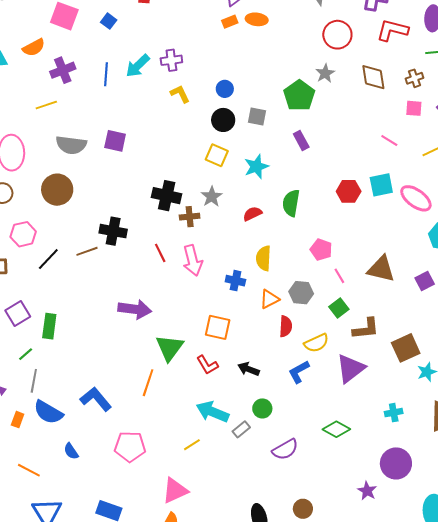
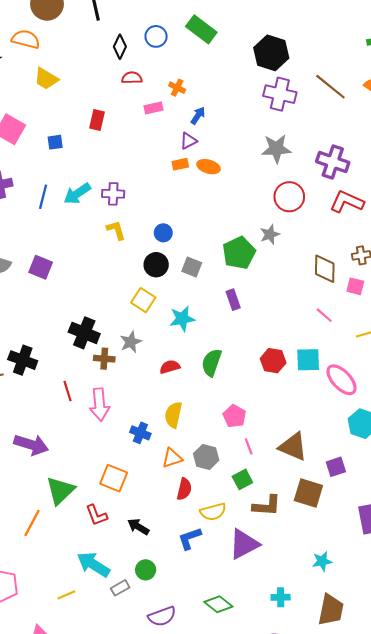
blue square: (109, 21) -> (55, 142), turned 35
brown diamond: (373, 77) -> (325, 269), moved
brown square: (406, 348) -> (308, 493), moved, turned 32

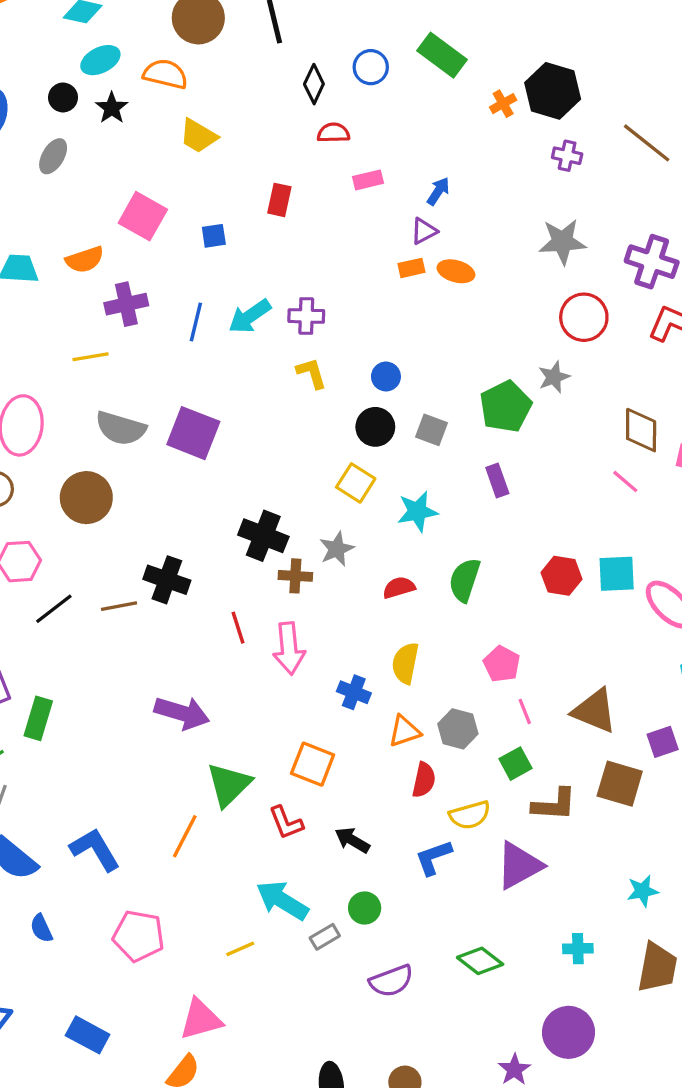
orange cross: (177, 88) -> (503, 104), moved, turned 35
purple cross: (280, 94) -> (567, 156), size x0.6
purple square: (41, 267) -> (193, 433), size x1.4
pink line: (324, 315) -> (625, 482), moved

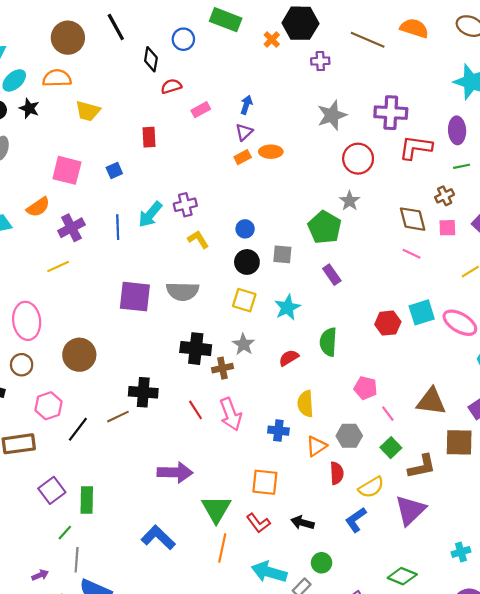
gray semicircle: (121, 428) -> (183, 291), moved
orange line: (185, 836) -> (222, 548), moved
blue L-shape: (95, 849) -> (158, 537), moved

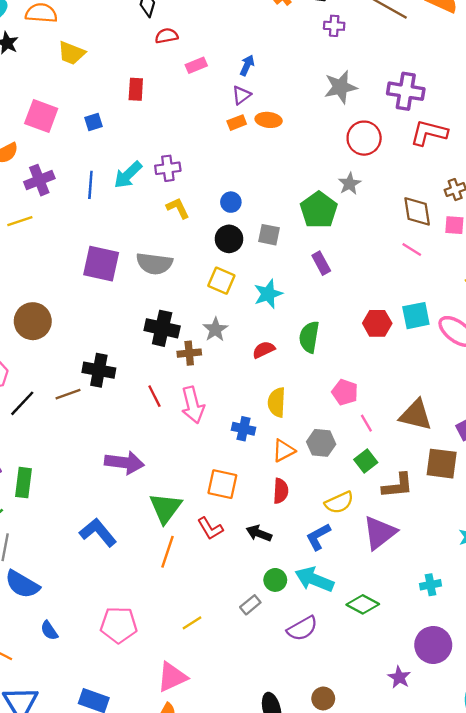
red semicircle: (337, 473) -> (281, 491), moved
cyan arrow: (269, 572) -> (314, 579), moved

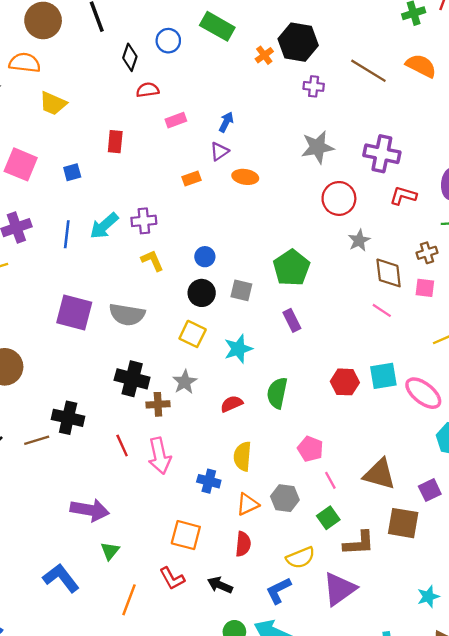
orange rectangle: (237, 123) -> (191, 178), moved
red L-shape: (429, 133) -> (403, 196), size x0.7
gray star: (350, 184) -> (359, 240), moved
green triangle: (165, 508) -> (110, 551), moved, size x0.6

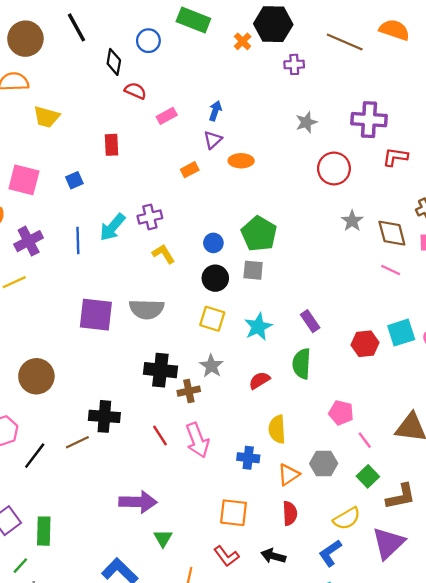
red semicircle: (148, 90) -> (135, 91), turned 40
gray star: (318, 147) -> (306, 122), size x0.7
gray star: (359, 240) -> (352, 221), moved
green pentagon: (291, 268) -> (259, 234), moved
purple rectangle: (292, 320) -> (310, 321), moved

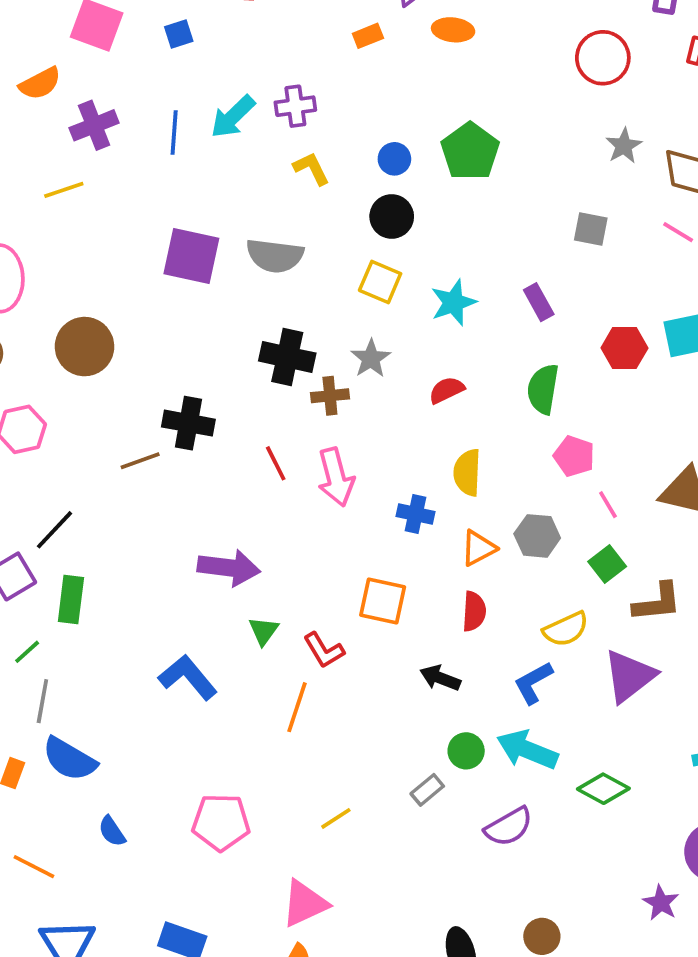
gray square: (253, 270) -> (591, 229), moved
green semicircle: (302, 364) -> (543, 389), moved
black line: (35, 456) -> (55, 530), moved
red L-shape: (226, 556) -> (324, 650), moved

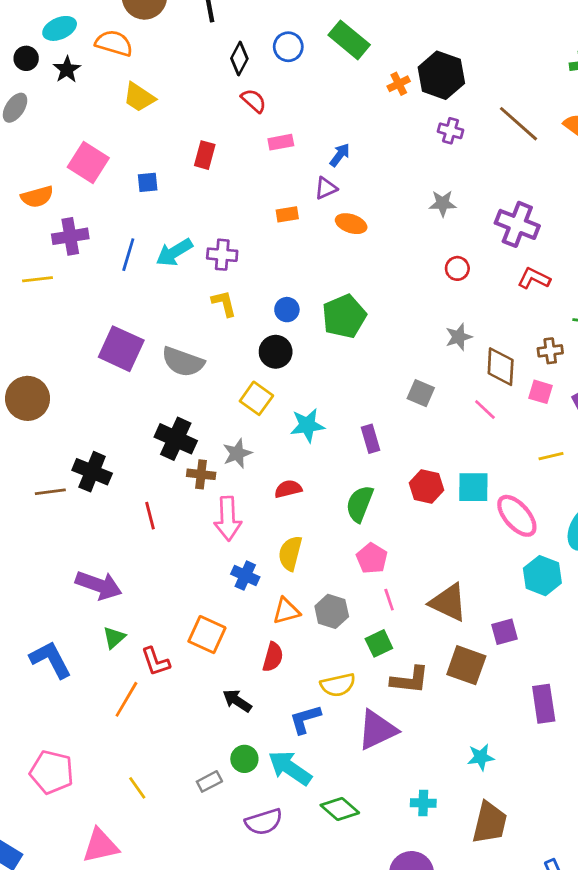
red circle: (603, 58) -> (457, 268), size x0.6
pink arrow: (336, 477) -> (228, 519), moved
yellow line: (336, 818) -> (137, 788), turned 75

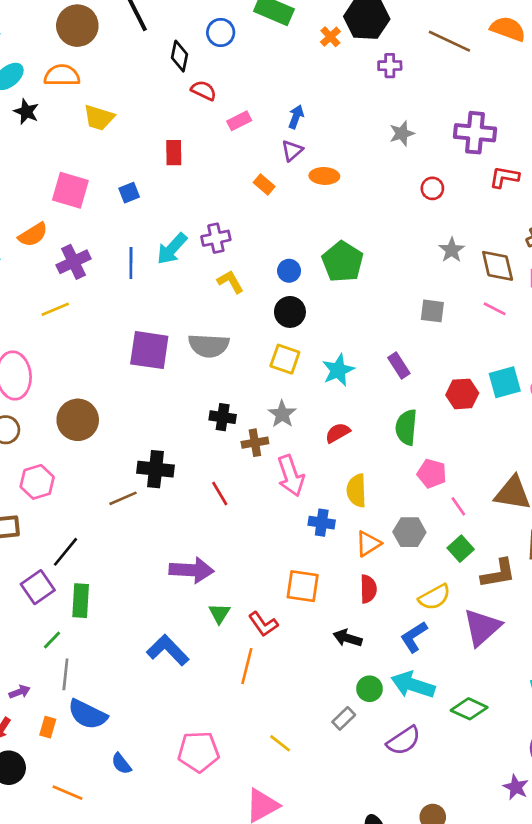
orange rectangle: (287, 214) -> (264, 184), turned 66
black cross: (176, 439) -> (223, 417), size x0.7

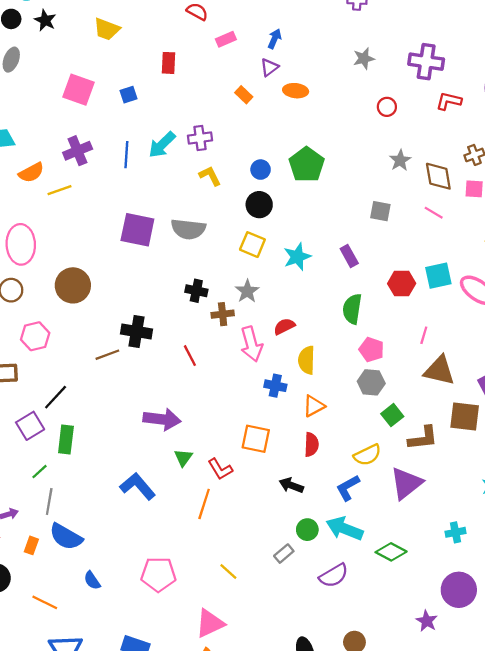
orange semicircle: (33, 235) -> (31, 173), moved
red semicircle: (338, 433) -> (284, 326), moved
pink line: (458, 506) -> (424, 335), moved, turned 48
gray hexagon: (409, 532) -> (371, 382), moved

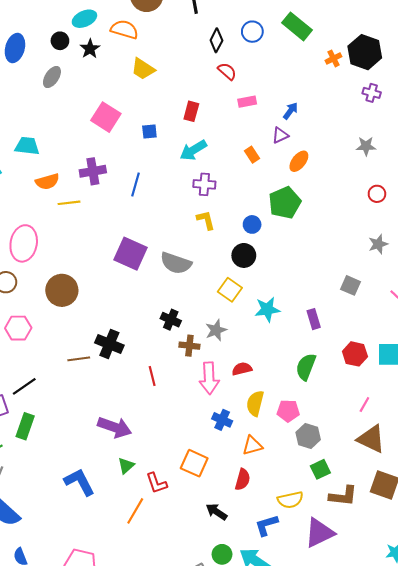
orange ellipse: (296, 91) -> (299, 161), turned -70
cyan arrow: (162, 145) -> (193, 150), moved
green pentagon: (307, 165) -> (285, 203), moved
pink pentagon: (372, 350) -> (288, 411), moved, turned -30

